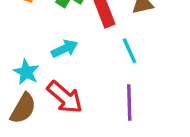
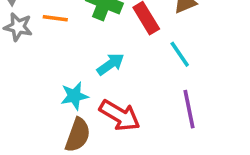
cyan star: (26, 72) -> (74, 96), turned -30

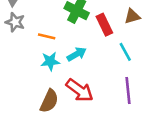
orange line: (55, 18) -> (47, 36), moved
cyan star: (74, 96) -> (50, 61), moved

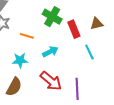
cyan star: (50, 61) -> (20, 60), moved
purple line: (128, 91) -> (77, 89), moved
brown semicircle: (49, 101) -> (14, 87), moved

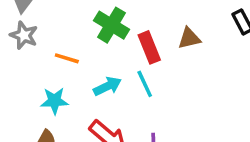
cyan line: (89, 52) -> (145, 84), moved

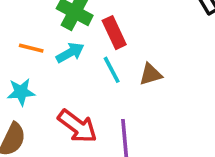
brown triangle: (189, 38) -> (150, 74), moved
cyan arrow: (107, 86) -> (70, 53), moved

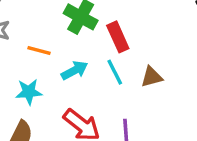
cyan arrow: (70, 53) -> (74, 70), moved

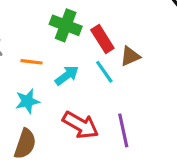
brown triangle: (152, 77) -> (130, 56), moved

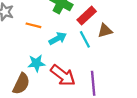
red rectangle: (102, 39) -> (87, 16), turned 72
cyan star: (27, 101) -> (36, 63), moved

